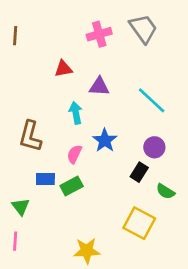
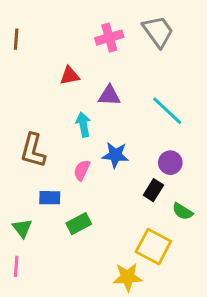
blue star: (105, 140) -> (115, 155), turned -30
green rectangle: (72, 186) -> (79, 224), moved
yellow star: (87, 251) -> (128, 277), moved

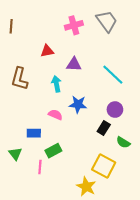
brown L-shape: (33, 150) -> (19, 79), moved
pink semicircle: (82, 170) -> (55, 115), turned 88
pink line: (16, 266) -> (40, 167), moved
yellow star: (128, 277) -> (86, 187), turned 30

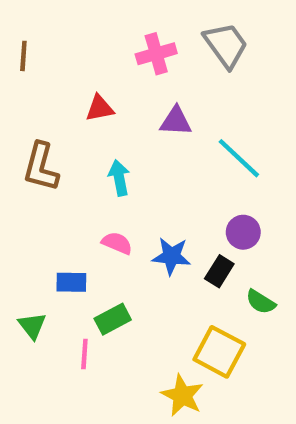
purple triangle: (74, 64) -> (176, 121), moved
blue star: (78, 104) -> (171, 256), moved

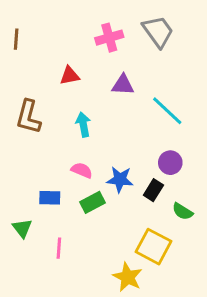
green rectangle: (113, 319) -> (92, 202), moved

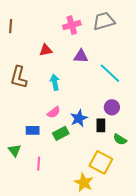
gray trapezoid: (158, 31) -> (104, 21), turned -70
pink semicircle: (82, 170) -> (54, 112), turned 120
blue star: (120, 179) -> (79, 118), turned -30
black rectangle: (153, 190) -> (101, 125), turned -32

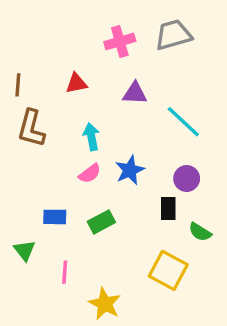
brown line: (11, 26) -> (18, 85), moved
pink semicircle: (54, 112) -> (90, 173), moved
blue star: (79, 118) -> (130, 170), moved
yellow star: (84, 183) -> (105, 304), moved

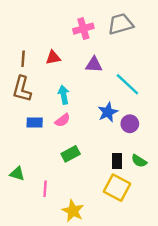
brown line: (18, 85) -> (23, 59), moved
blue star: (130, 170) -> (108, 112), moved
black rectangle: (168, 209) -> (117, 161), moved
blue rectangle: (55, 217) -> (35, 123), moved
green triangle: (25, 250) -> (17, 174), turned -35

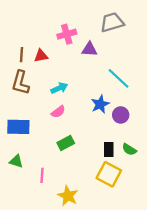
pink cross: (83, 29) -> (67, 34), moved
red triangle: (53, 58) -> (41, 56), moved
purple triangle: (94, 65) -> (89, 49), moved
cyan arrow: (64, 95) -> (59, 88), turned 77
blue rectangle: (35, 123) -> (18, 127), moved, size x1.5

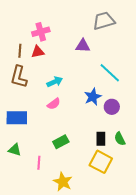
pink cross: (67, 34) -> (41, 32), moved
green rectangle: (66, 143) -> (61, 142), moved
green semicircle: (129, 149) -> (120, 139), turned 32

